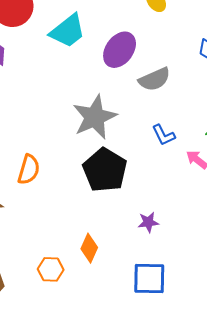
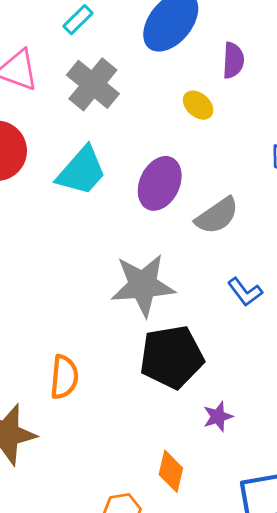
gray star: (95, 117) -> (143, 285), turned 30
black pentagon: (105, 170) -> (172, 357), turned -30
purple star: (148, 222) -> (218, 417), moved

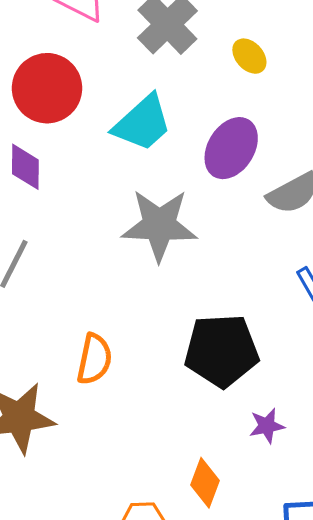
yellow ellipse: (198, 105) -> (249, 56), moved
gray star: (143, 285) -> (159, 225), moved

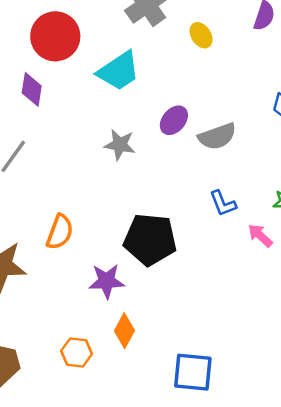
purple ellipse: (231, 148) -> (174, 120), moved, size x0.7
gray star: (159, 225) -> (120, 145), size x0.6
purple star: (267, 426) -> (107, 281), moved, size x1.4

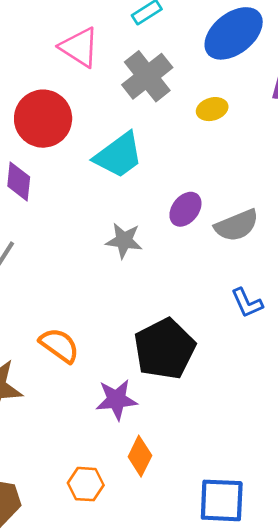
yellow ellipse: (201, 35) -> (212, 109), turned -70
orange semicircle: (60, 232) -> (59, 345), turned -72
black pentagon: (150, 239) -> (165, 349), turned -30

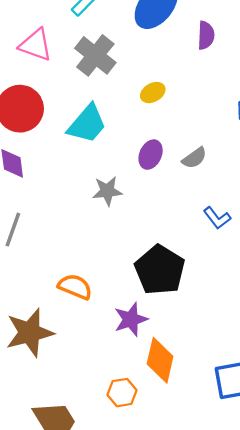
yellow ellipse: (212, 109) -> (153, 93), moved
gray semicircle: (237, 225) -> (194, 158), size x0.7
orange diamond: (140, 456) -> (160, 360), size x1.4

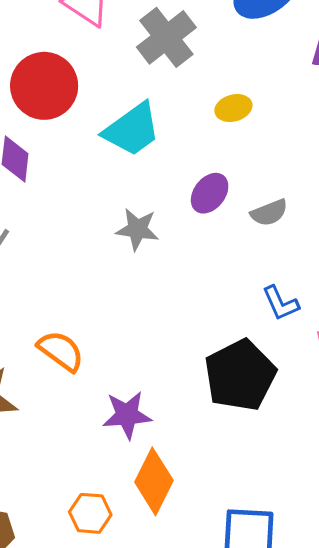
black pentagon: (160, 270) -> (240, 375), moved

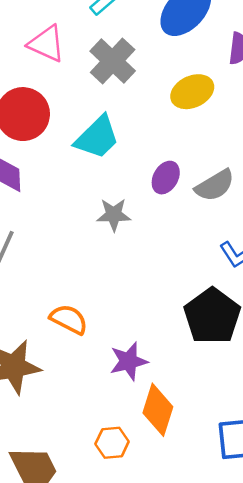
yellow ellipse: (233, 108) -> (192, 92), moved, size x1.5
gray semicircle: (269, 213) -> (215, 185), size x1.4

